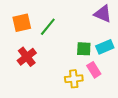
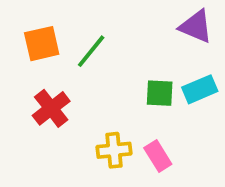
pink rectangle: (94, 70) -> (158, 156), moved
yellow cross: (74, 79) -> (114, 150), moved

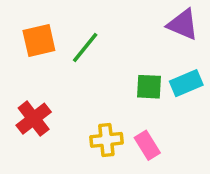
red cross: (51, 108) -> (34, 119), moved

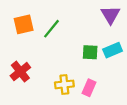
purple triangle: (183, 24) -> (110, 15), turned 36
pink rectangle: (147, 145) -> (89, 88), turned 56

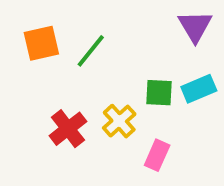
red cross: (20, 72) -> (68, 129), moved
yellow cross: (64, 84) -> (119, 121), moved, turned -36

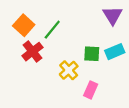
orange square: (41, 43) -> (24, 25), turned -35
red cross: (68, 129) -> (32, 52), moved

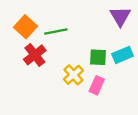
green line: (52, 30) -> (56, 31), turned 40
pink rectangle: (91, 90) -> (97, 85), moved

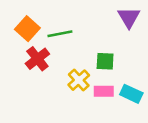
cyan rectangle: (123, 55) -> (131, 94), moved, turned 48
pink rectangle: (97, 85) -> (104, 91), turned 66

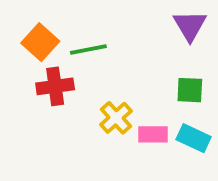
red cross: (37, 59) -> (55, 86), turned 30
green square: (105, 61) -> (190, 90), moved

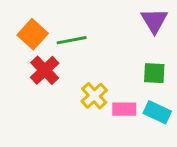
red cross: (55, 86) -> (45, 70), turned -36

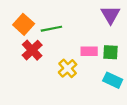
pink rectangle: (124, 109) -> (89, 51), moved

